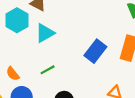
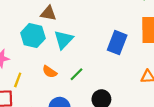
orange semicircle: (13, 74) -> (50, 72), moved

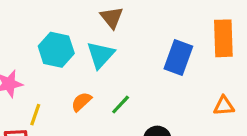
brown triangle: (48, 13) -> (112, 18), moved, turned 42
orange semicircle: (50, 72) -> (81, 102), turned 104

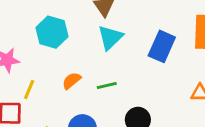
cyan triangle: (101, 55) -> (110, 38), moved
green line: (121, 105) -> (107, 86), turned 30

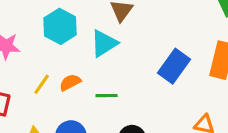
cyan triangle: (110, 38) -> (104, 43), moved
yellow line: (29, 90) -> (42, 84), moved

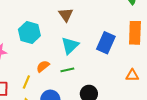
cyan triangle: (104, 43) -> (70, 45), moved
yellow line: (42, 84) -> (26, 82), moved

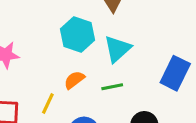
cyan hexagon: (29, 32) -> (78, 34), moved
blue rectangle: (106, 43) -> (175, 73), moved

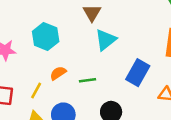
cyan hexagon: (78, 34) -> (46, 36), moved
cyan triangle: (117, 49) -> (106, 40), moved

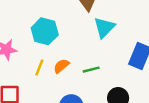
yellow line: (36, 90) -> (39, 68), moved

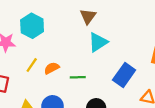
cyan hexagon: (45, 31) -> (32, 26), moved

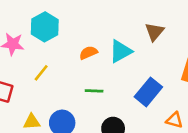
brown triangle: (88, 16) -> (154, 32), moved
orange semicircle: (52, 68) -> (88, 53), moved

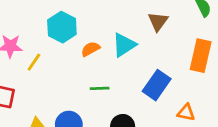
cyan hexagon: (45, 27) -> (62, 27), moved
yellow line: (41, 73) -> (34, 62), moved

